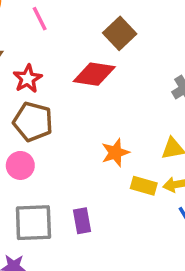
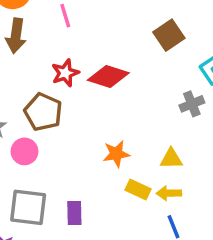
brown square: (120, 33) -> (169, 35), moved
red star: (28, 79) -> (65, 73), moved

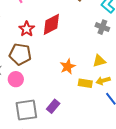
red diamond: (108, 76) -> (51, 24), turned -30
gray cross: (192, 104) -> (102, 27), turned -32
purple rectangle: (74, 213) -> (53, 106), turned 56

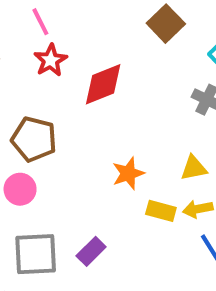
red star: (27, 29) -> (51, 60), moved

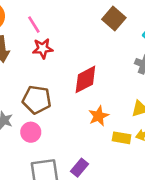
red star: (51, 60) -> (43, 48), turned 30
red diamond: (103, 84) -> (85, 79), moved

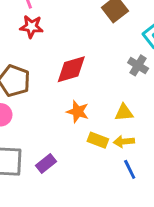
orange star: (99, 116) -> (78, 112), turned 30

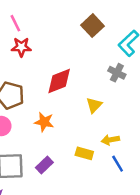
orange star: (78, 112) -> (44, 122), moved
yellow triangle: (124, 113) -> (94, 105), moved, turned -36
yellow rectangle: (98, 140) -> (84, 153), moved

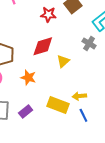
red star: (21, 47) -> (48, 14), moved
yellow triangle: (94, 105) -> (63, 61), moved
yellow rectangle: (84, 153) -> (58, 105), size x1.5

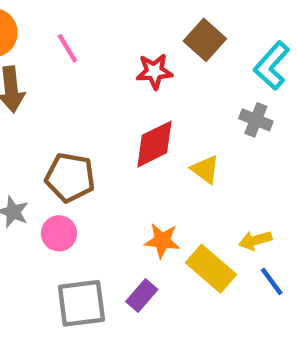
yellow triangle: (63, 61) -> (205, 169), turned -32
orange star: (28, 78) -> (162, 241), moved
yellow rectangle: (58, 105) -> (211, 269), turned 30

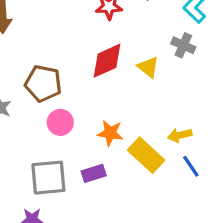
yellow triangle: (205, 169) -> (148, 67), moved
pink circle: (59, 233) -> (60, 122), moved
purple rectangle: (142, 296) -> (94, 173), turned 30

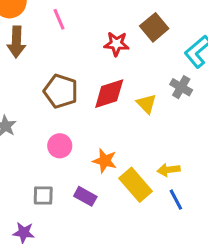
brown pentagon: (43, 83) -> (61, 91), moved
purple rectangle: (94, 173) -> (85, 196), turned 40
gray square: (48, 178) -> (43, 195), size x0.6

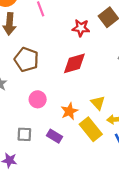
brown pentagon: (61, 91) -> (26, 60), moved
yellow triangle: (146, 104) -> (98, 103), moved
orange star: (105, 161) -> (69, 111), turned 30

